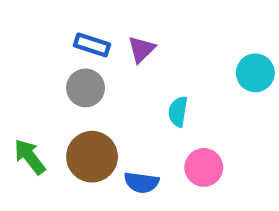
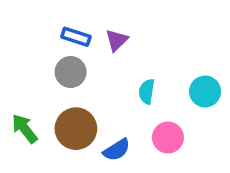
cyan circle: (255, 73) -> (205, 91), moved
blue semicircle: (141, 182) -> (117, 150), turned -40

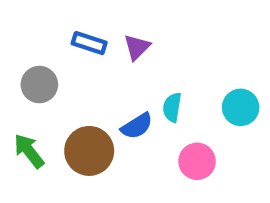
gray circle: (71, 72) -> (39, 85), moved
blue semicircle: (117, 150) -> (137, 126), moved

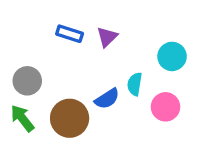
gray circle: (39, 85) -> (27, 81), moved
cyan circle: (241, 107) -> (172, 56), moved
pink circle: (197, 161) -> (166, 107), moved

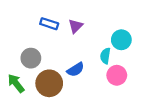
gray circle: (27, 81) -> (31, 58), moved
cyan semicircle: (135, 84) -> (105, 56), moved

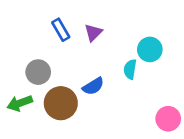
blue rectangle: (49, 24) -> (61, 30), turned 42
pink circle: (117, 75) -> (168, 119), moved
green arrow: (16, 83) -> (20, 103), turned -72

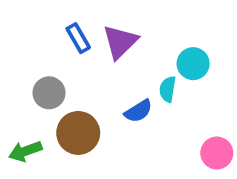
purple triangle: (93, 32) -> (120, 42), size x1.5
blue semicircle: (93, 86) -> (138, 111), moved
green arrow: (20, 103) -> (25, 151), moved

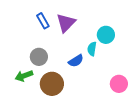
gray circle: (49, 93) -> (39, 57), moved
brown circle: (78, 133) -> (52, 84), moved
green arrow: (25, 151) -> (24, 76), moved

